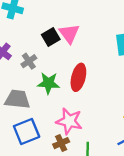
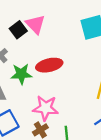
red ellipse: (78, 77) -> (49, 65), turned 70

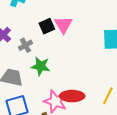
red ellipse: (49, 65) -> (72, 96), moved

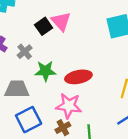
red ellipse: (72, 96) -> (78, 77), moved

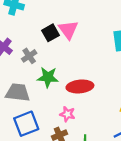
pink star: (69, 106) -> (67, 114), size x0.6

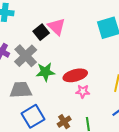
gray cross: (29, 56) -> (26, 56), size x1.6
pink star: (67, 114) -> (83, 91), moved

